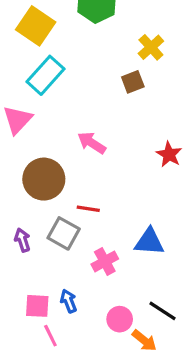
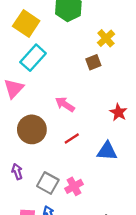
red line: (88, 209) -> (72, 139), moved, turned -42
gray square: (64, 233) -> (48, 183), moved
blue triangle: (149, 242) -> (107, 151), moved

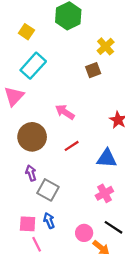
yellow square: (26, 23) -> (26, 32), size x0.6
purple arrow: (17, 172) -> (31, 173), moved
pink cross: (74, 186) -> (104, 193), moved

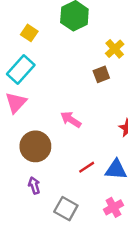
cyan rectangle: (33, 66) -> (21, 70), moved
red line: (72, 146) -> (87, 167), moved
gray square: (48, 190) -> (66, 209), moved

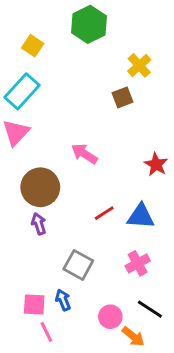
purple arrow: (34, 185) -> (39, 224), moved

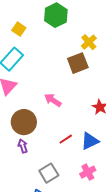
brown square: (122, 97) -> (78, 63), size x1.5
blue triangle: (141, 216) -> (90, 141), turned -30
gray square: (78, 265) -> (49, 173), turned 30

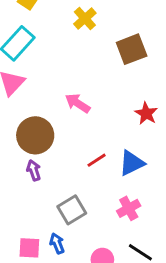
yellow cross: (89, 42) -> (85, 19), moved
brown square: (78, 63) -> (132, 49), moved

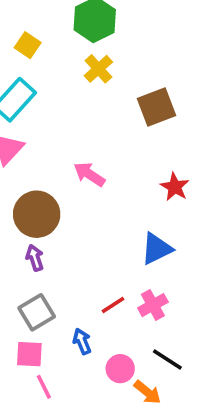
red line: (97, 160) -> (113, 305), moved
gray square: (72, 210) -> (37, 312), moved
blue arrow: (57, 243) -> (82, 341), moved

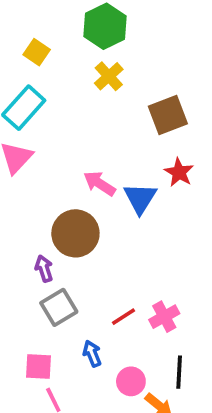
red star: (175, 187) -> (179, 172), moved
brown circle: (37, 214) -> (75, 233), moved
blue triangle: (157, 249) -> (140, 198), moved, turned -32
gray square: (37, 312) -> (59, 307), moved
black line: (167, 360) -> (179, 372), turned 60

